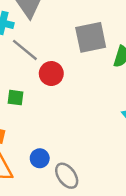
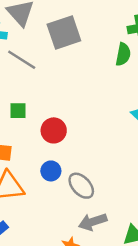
gray square: (91, 37) -> (64, 33), moved
red circle: (51, 74) -> (54, 130), moved

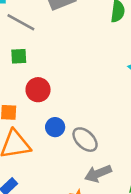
green square: (18, 111) -> (19, 56), moved
red circle: (54, 130) -> (38, 90), moved

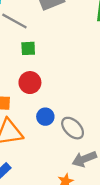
green square: (19, 56) -> (28, 48), moved

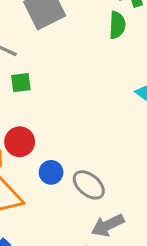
red circle: (30, 83) -> (20, 142), moved

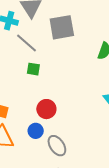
red circle: (20, 142) -> (46, 109), moved

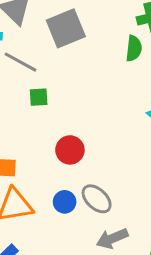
blue circle: (36, 131) -> (65, 202), moved

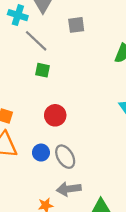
gray square: (66, 28) -> (76, 25), size x0.6

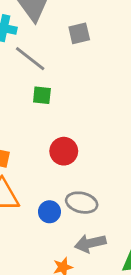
blue circle: (41, 153) -> (49, 212), moved
gray ellipse: (65, 157) -> (82, 203), turned -40

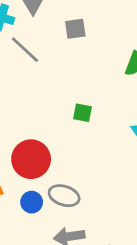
green square: (42, 95) -> (82, 113), moved
red circle: (64, 151) -> (31, 159), moved, size x1.4

